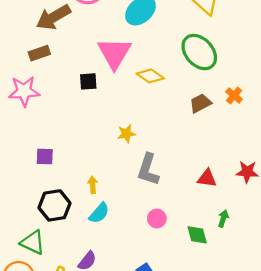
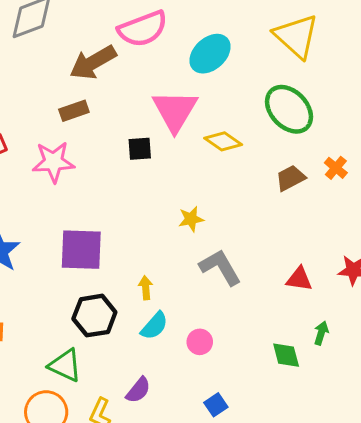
purple square: (45, 157) -> (81, 250), size x1.8
gray L-shape: (148, 170) -> (220, 267), turned 132
pink circle: (157, 219) -> (200, 342), moved

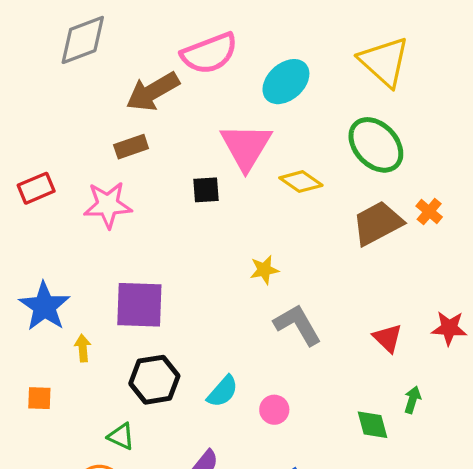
brown trapezoid: (290, 178) -> (378, 223), size x1.5
red triangle: (299, 279) -> (388, 338), turned 36
yellow arrow: (146, 288) -> (83, 348), moved
green triangle: (65, 365) -> (121, 436), size x0.7

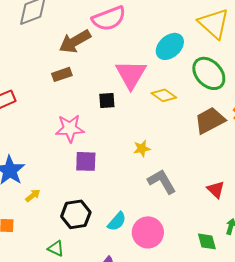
cyan ellipse: (286, 82) -> (170, 46), moved
pink star: (108, 205) -> (70, 128), moved
purple square: (139, 305) -> (86, 161), moved, size x0.7
yellow arrow: (83, 348) -> (33, 195), turned 56
pink circle: (274, 410) -> (148, 232), size x1.8

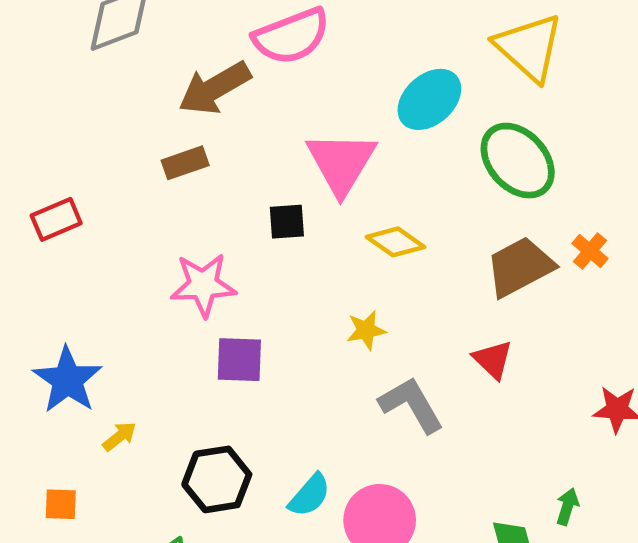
yellow diamond: (164, 95) -> (395, 242), moved
red triangle: (216, 189) -> (493, 360), moved

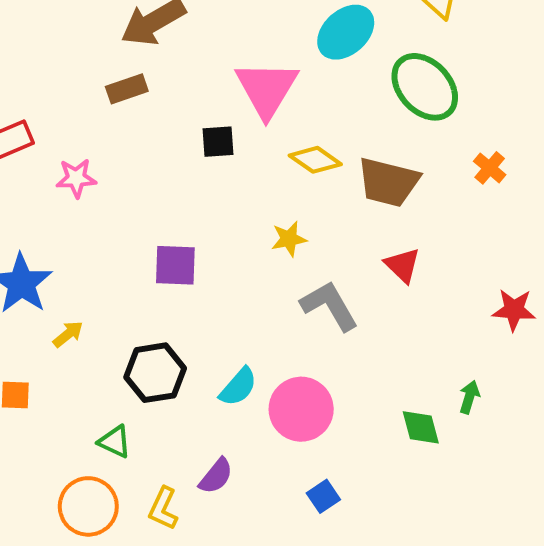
brown trapezoid: (520, 267) -> (388, 182), moved, turned -138
pink star: (203, 285) -> (76, 178), moved, size x0.7

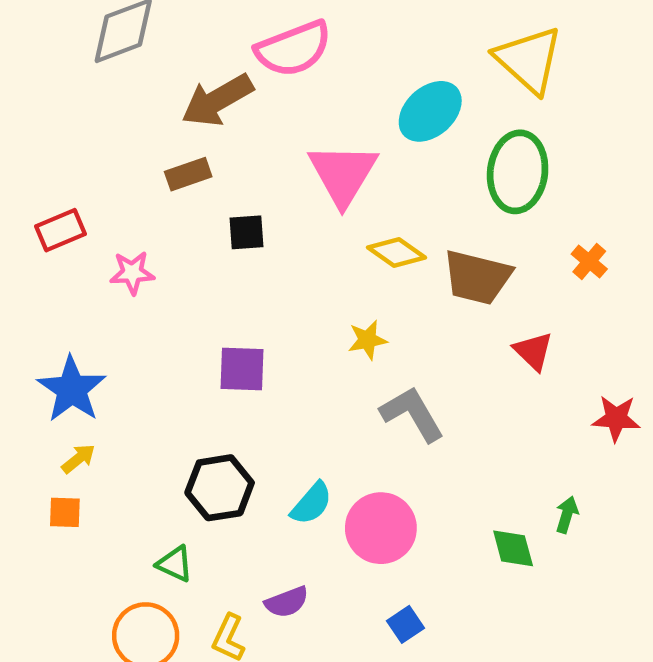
green ellipse: (425, 87) -> (518, 172), turned 50
black square: (218, 142) -> (246, 232), moved
red triangle: (402, 265) -> (533, 351), moved
yellow arrow: (68, 334) -> (78, 459), moved
purple semicircle: (216, 476) -> (287, 602), turned 30

